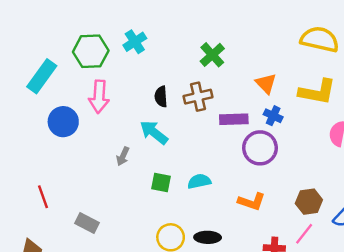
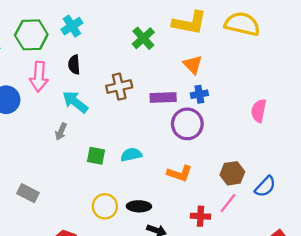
yellow L-shape: (317, 92) -> (189, 23), moved
black semicircle: (161, 97) -> (74, 65), moved
brown cross: (198, 97) -> (119, 87), moved
blue cross: (273, 116) -> (199, 94), turned -35
cyan arrow: (154, 132) -> (75, 102), moved

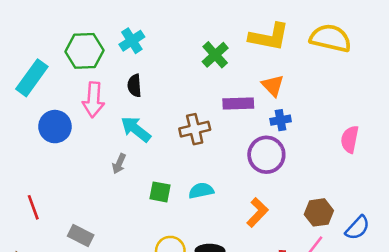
brown cross: (119, 87) -> (195, 129), moved
purple rectangle: (163, 98) -> (238, 103), moved
orange L-shape: (180, 173) -> (257, 212), turned -65

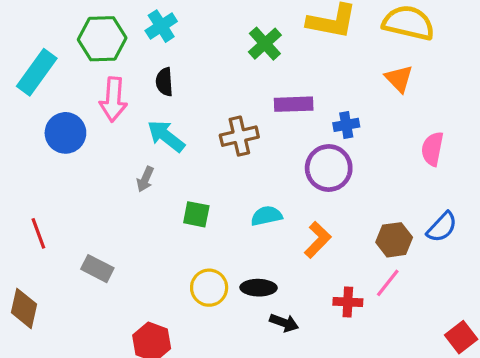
orange triangle: (273, 86) -> (399, 79), moved
cyan semicircle: (201, 191) -> (266, 216), moved
blue semicircle: (357, 228) -> (442, 227), moved

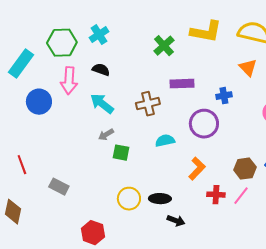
black semicircle: (164, 82) -> (101, 70), turned 114
blue cross: (346, 125) -> (224, 96), moved
gray arrow: (145, 179) -> (106, 135), moved, turned 35
cyan semicircle: (266, 216) -> (165, 141), moved
red cross: (348, 302) -> (216, 195), moved

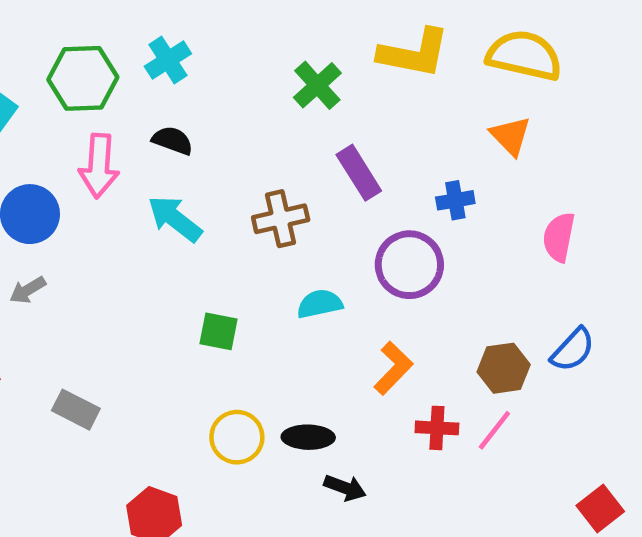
purple rectangle: (182, 84) -> (359, 173), turned 60
gray arrow: (106, 135) -> (28, 290), moved

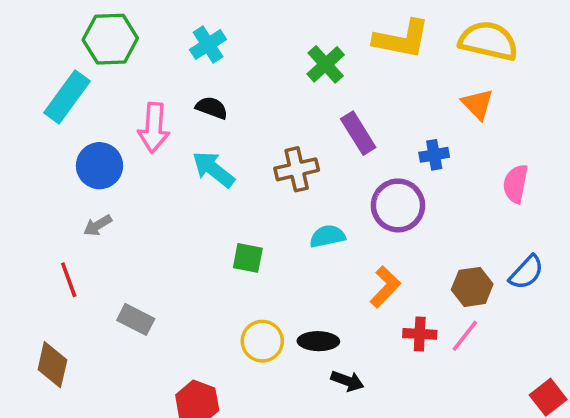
green hexagon: (83, 78) -> (110, 39), moved

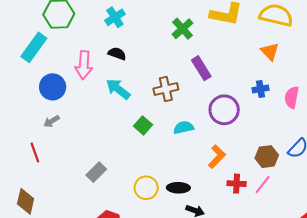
blue cross: (434, 155) -> (260, 89), moved
green square: (248, 258) -> (143, 125), moved, turned 30
gray rectangle: (136, 319) -> (96, 172), moved, turned -72

